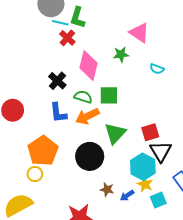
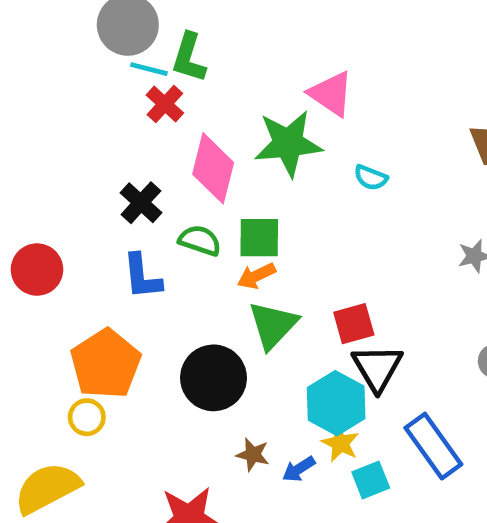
green star: (121, 54) -> (288, 143), size x1.8
orange arrow: (87, 116) -> (256, 276), moved, size x0.7

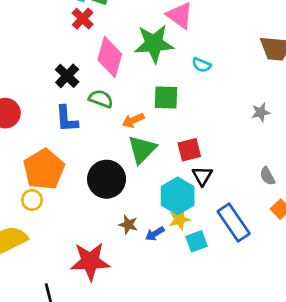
green square: (259, 238) -> (166, 98), moved
black triangle: (377, 368) -> (202, 176), size x0.7
yellow star: (340, 443) -> (179, 219), turned 30

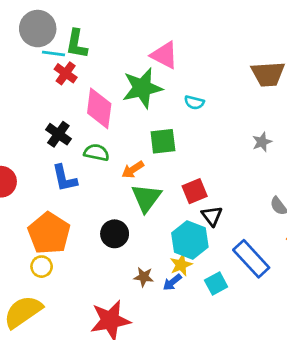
black circle: (107, 179) -> (115, 234), size x0.7
yellow star: (179, 219) -> (181, 265), moved

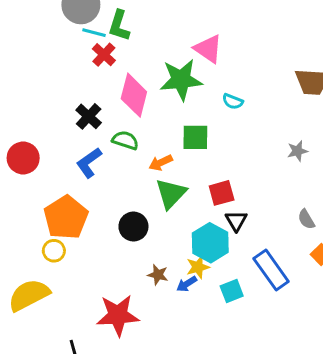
blue L-shape: (64, 178) -> (89, 163), turned 60

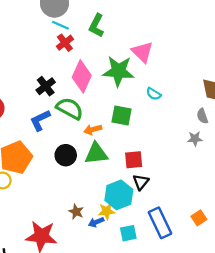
green L-shape: (119, 26) -> (96, 26), moved
green semicircle: (125, 140) -> (70, 109), size x1.4
green triangle: (171, 194) -> (96, 154), turned 30
gray semicircle: (306, 219) -> (202, 116), moved
black circle: (133, 227) -> (66, 155), moved

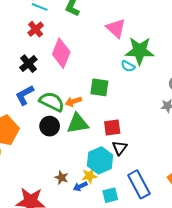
red cross: (65, 43) -> (36, 29), moved
green star: (118, 71) -> (140, 51), moved
green semicircle: (70, 109) -> (52, 102), moved

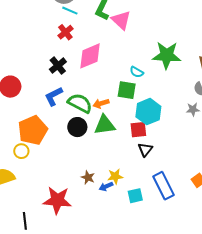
pink triangle: (116, 28) -> (121, 20), moved
pink diamond: (61, 53) -> (90, 56), turned 44
cyan semicircle: (128, 66) -> (137, 72), moved
cyan hexagon: (100, 160) -> (148, 112), moved

